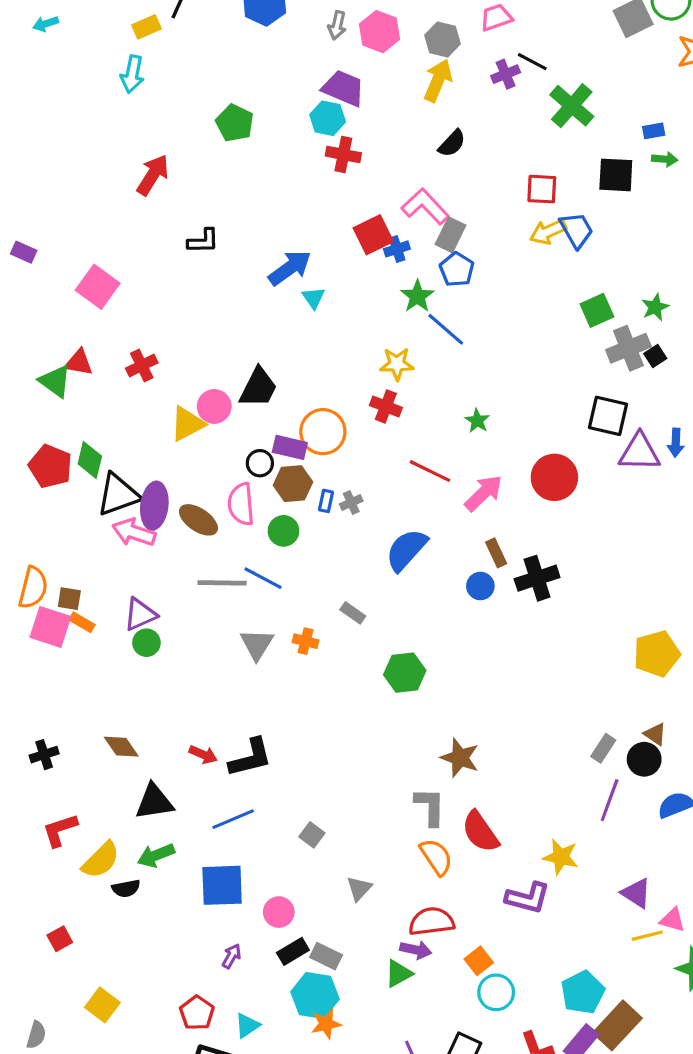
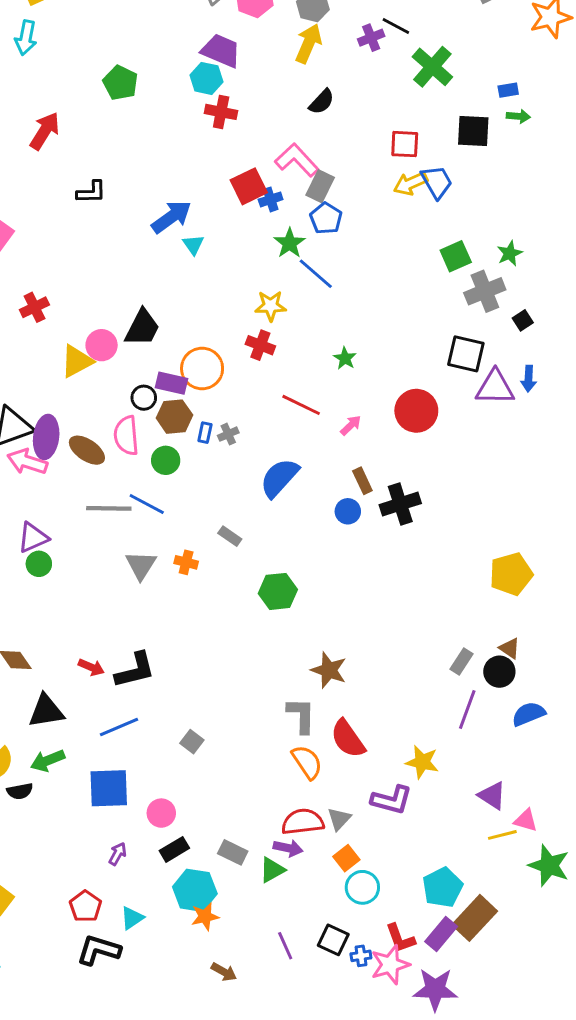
black square: (655, 356) -> (523, 320), moved
pink arrow: (484, 493) -> (351, 425), size x0.6
gray triangle: (359, 888) -> (339, 819), moved
gray rectangle: (326, 956) -> (233, 852), moved

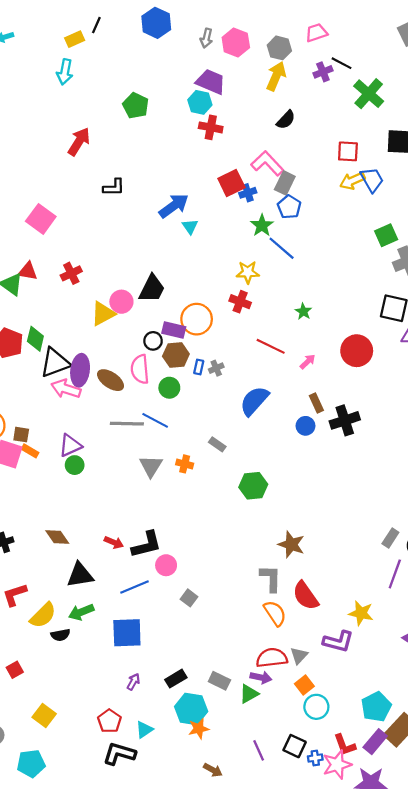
pink circle: (161, 813) -> (166, 565), moved

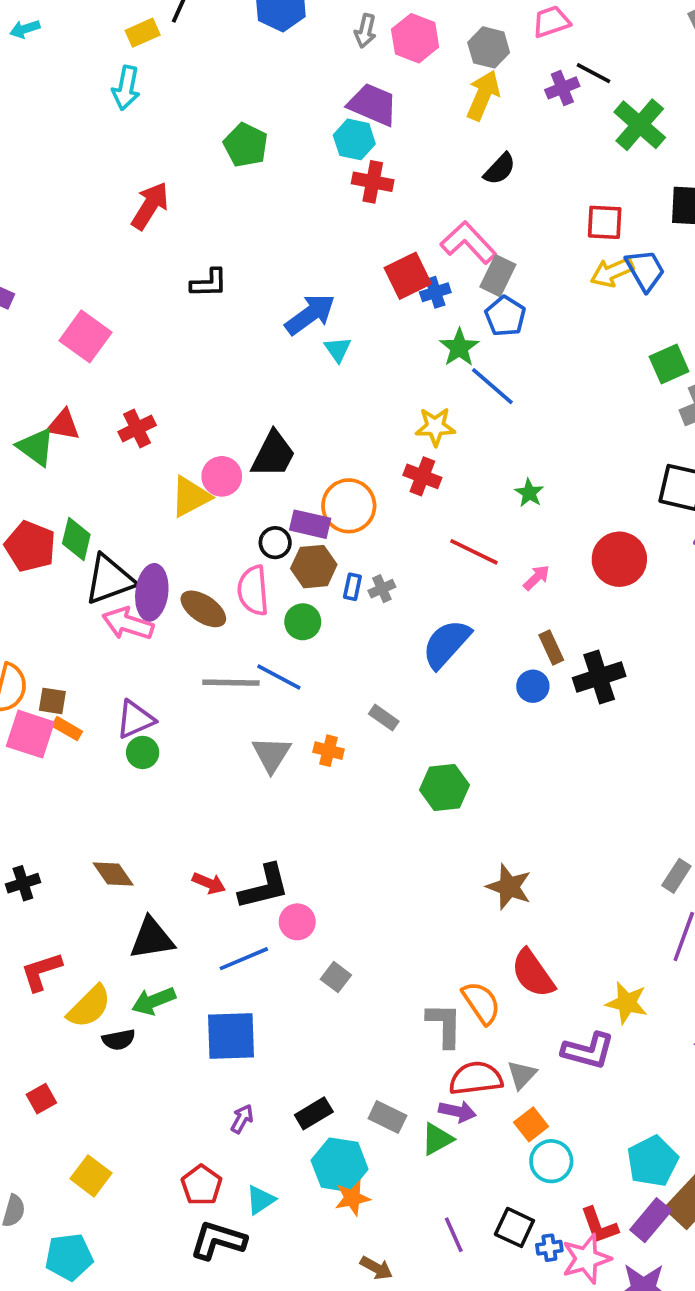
gray L-shape: (271, 578) -> (444, 1025), moved

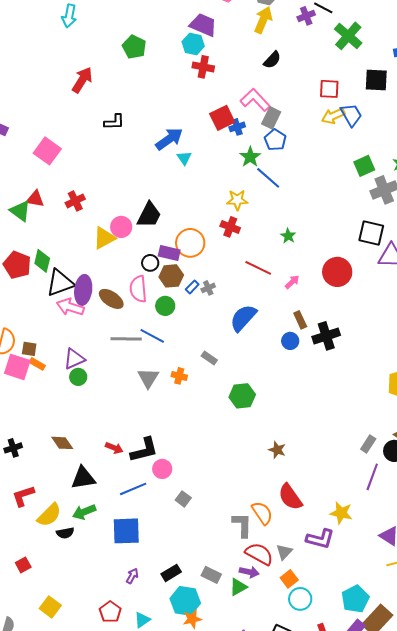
blue rectangle: (352, 587) -> (192, 287), turned 32
brown star: (509, 887) -> (277, 450), size x0.7
red semicircle: (476, 1078) -> (259, 554), turned 36

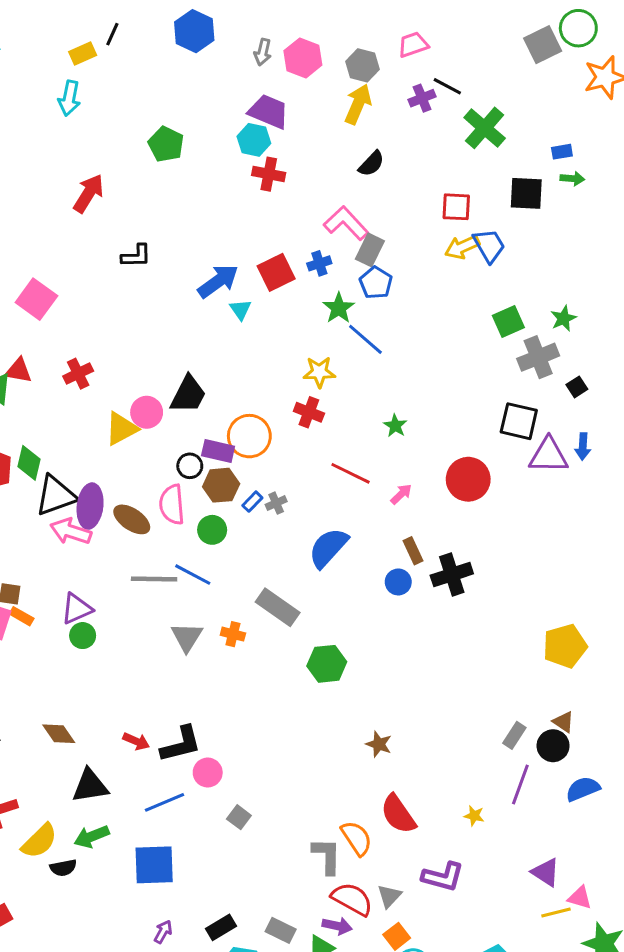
red square: (222, 118) -> (276, 272), moved
gray rectangle: (209, 358) -> (278, 607), size x1.8
yellow star: (341, 513) -> (474, 816), moved, size x0.6

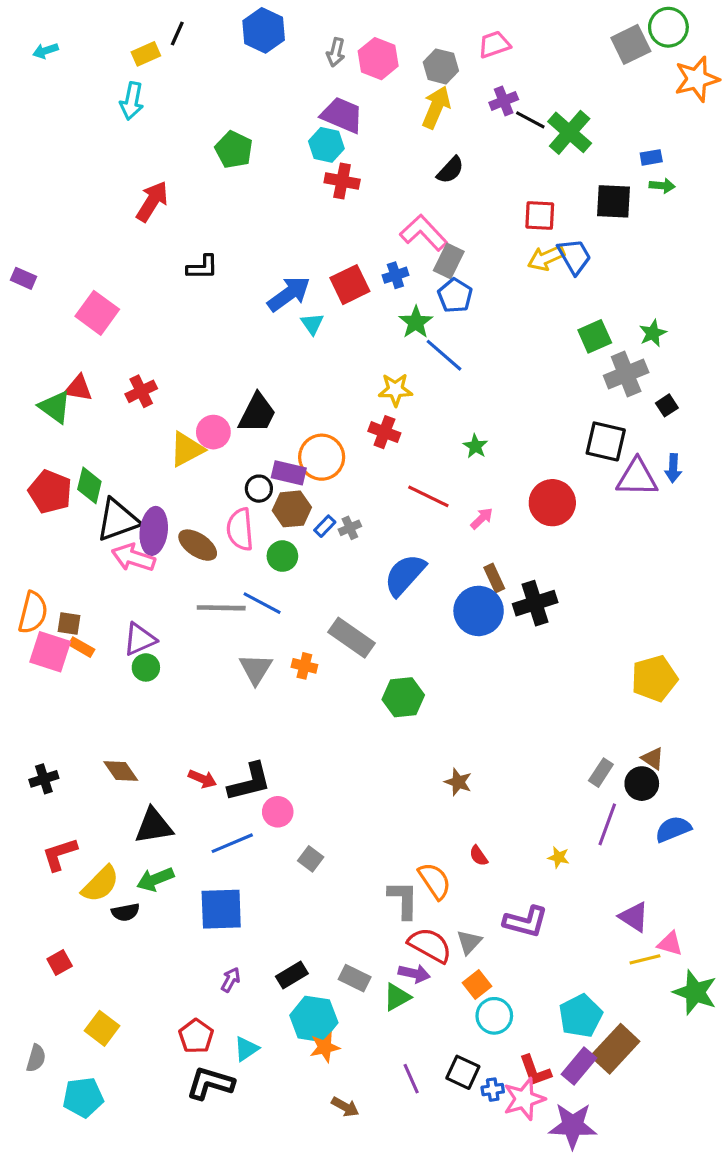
black line: (447, 86) -> (530, 120), moved
blue circle: (398, 582) -> (479, 611), size x1.8
red semicircle: (398, 814) -> (479, 856), size x0.5

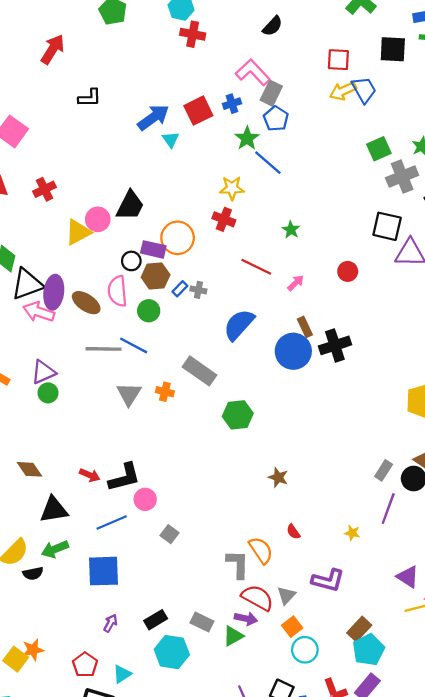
red circle: (552, 503) -> (348, 271), size x0.6
gray cross: (350, 528) -> (198, 290), turned 35
orange star: (325, 1047) -> (33, 650), moved
brown rectangle: (615, 1049) -> (359, 629), moved, size x0.7

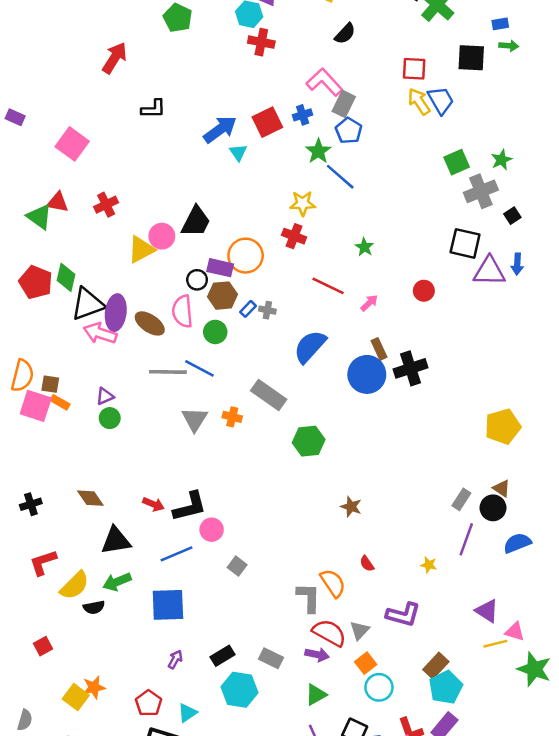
yellow arrow: (343, 91) -> (419, 102), turned 80
purple triangle: (43, 372) -> (105, 396), size x0.7
green triangle: (233, 636) -> (316, 695), moved

